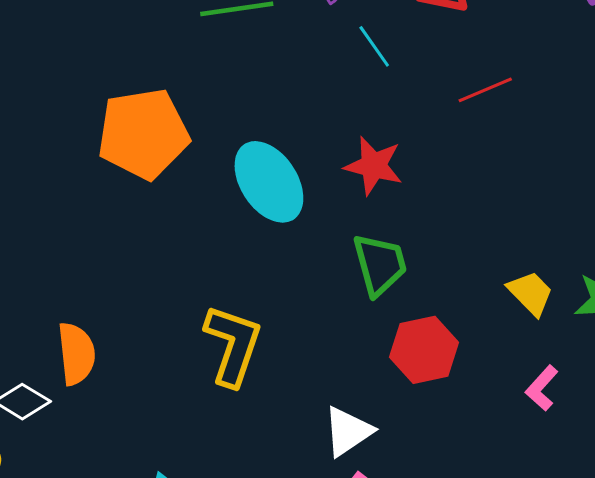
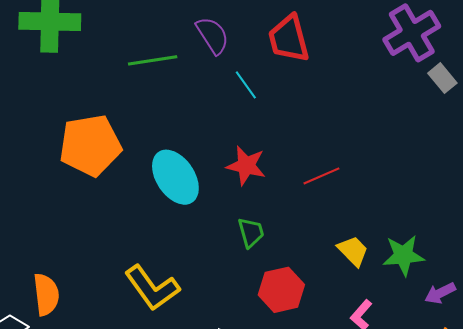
red line: (485, 90) -> (321, 176), moved
green trapezoid: (380, 265) -> (251, 232), size x0.7
yellow L-shape: (233, 345) -> (152, 288), turned 126

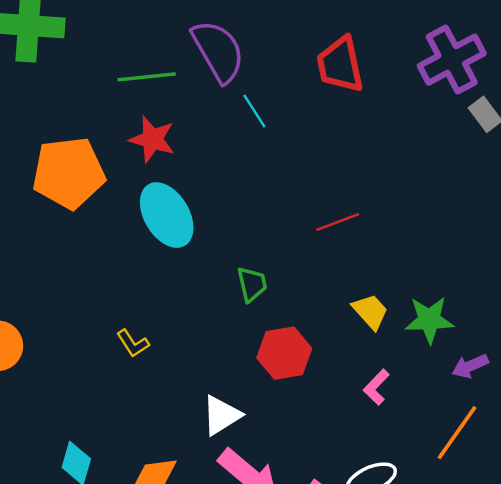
purple semicircle: (213, 35) -> (218, 51), size x1.4
red trapezoid: (289, 39) -> (340, 65), moved
red star: (246, 166) -> (152, 139), moved
yellow L-shape: (152, 288) -> (133, 343), size x0.5

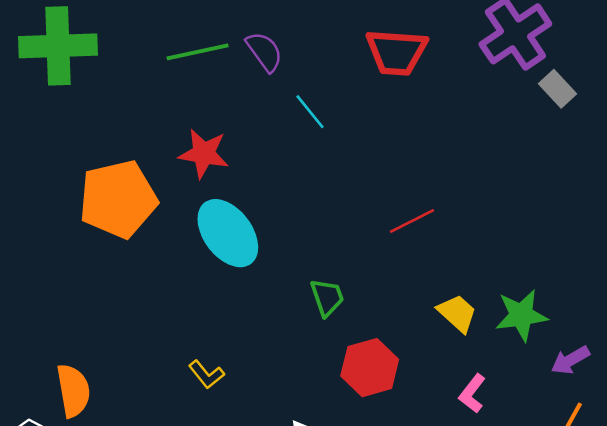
purple semicircle: (218, 51) -> (264, 52), size x0.6
red trapezoid: (340, 65) -> (396, 52), turned -68
green line: (147, 77) -> (198, 52), moved

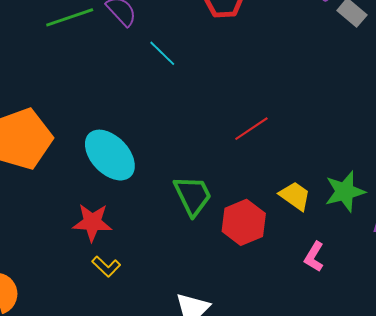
red star: (204, 154) -> (92, 222), moved
green trapezoid: (327, 297) -> (193, 196), size x1.4
red hexagon: (370, 368) -> (244, 222), moved

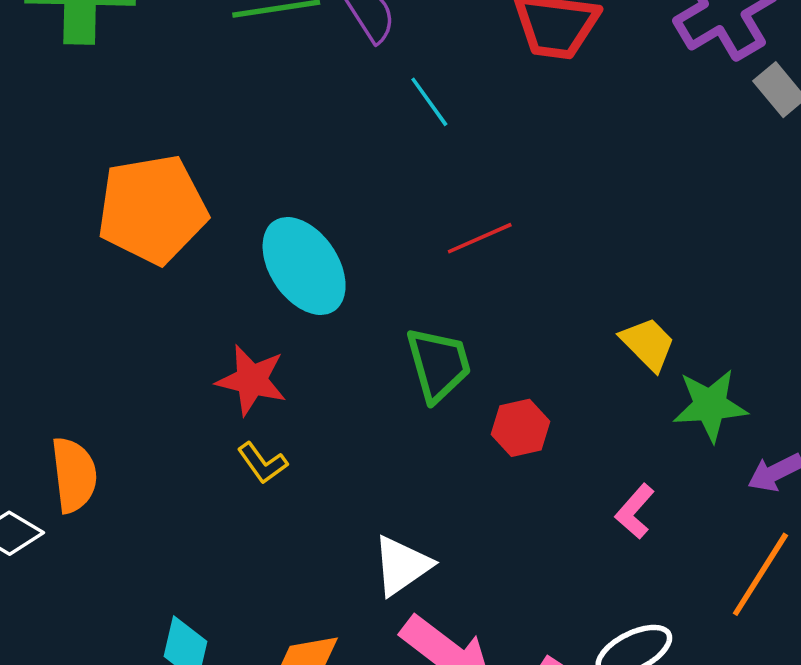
red line: (251, 129) -> (480, 238), moved
yellow trapezoid: (295, 196) -> (648, 344), moved
red hexagon: (244, 222) -> (520, 428), size x0.7

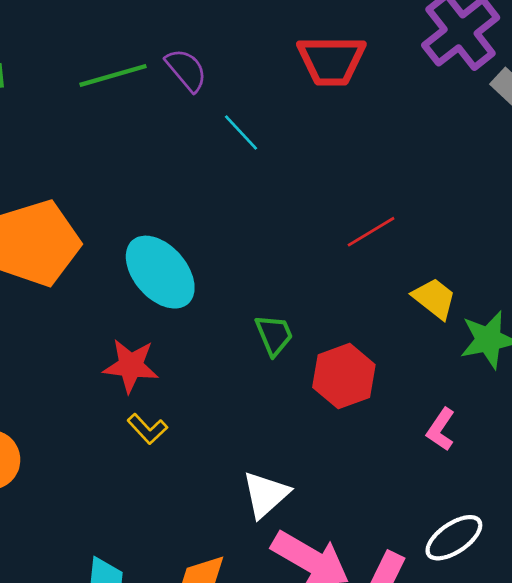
red line: (480, 238) -> (371, 232), moved
green trapezoid: (439, 364) -> (274, 335), size x0.7
red hexagon: (520, 428) -> (344, 376), size x1.4

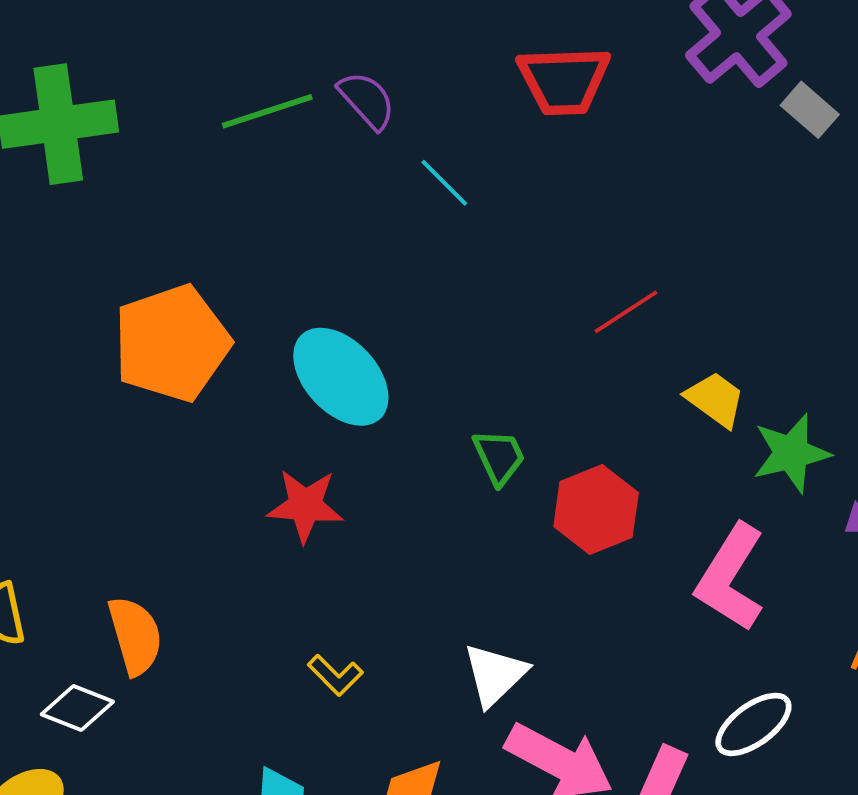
yellow L-shape: (147, 429) -> (335, 675), moved
pink L-shape: (441, 429) -> (730, 578), size x1.8

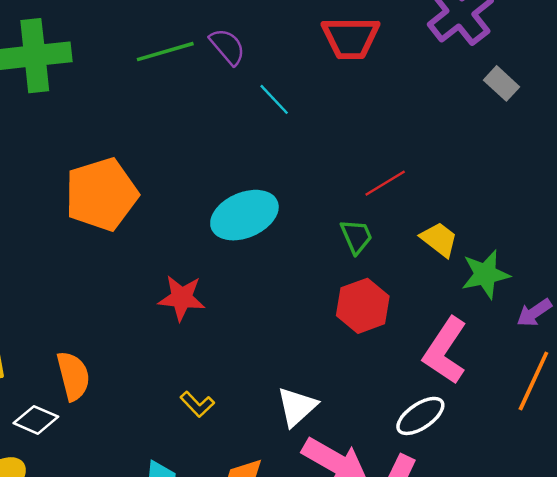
gray rectangle: (810, 110) -> (501, 83), moved
cyan ellipse: (341, 377) -> (244, 215), moved, turned -72
green trapezoid: (499, 457) -> (356, 236), moved
white ellipse: (753, 724) -> (420, 416), moved

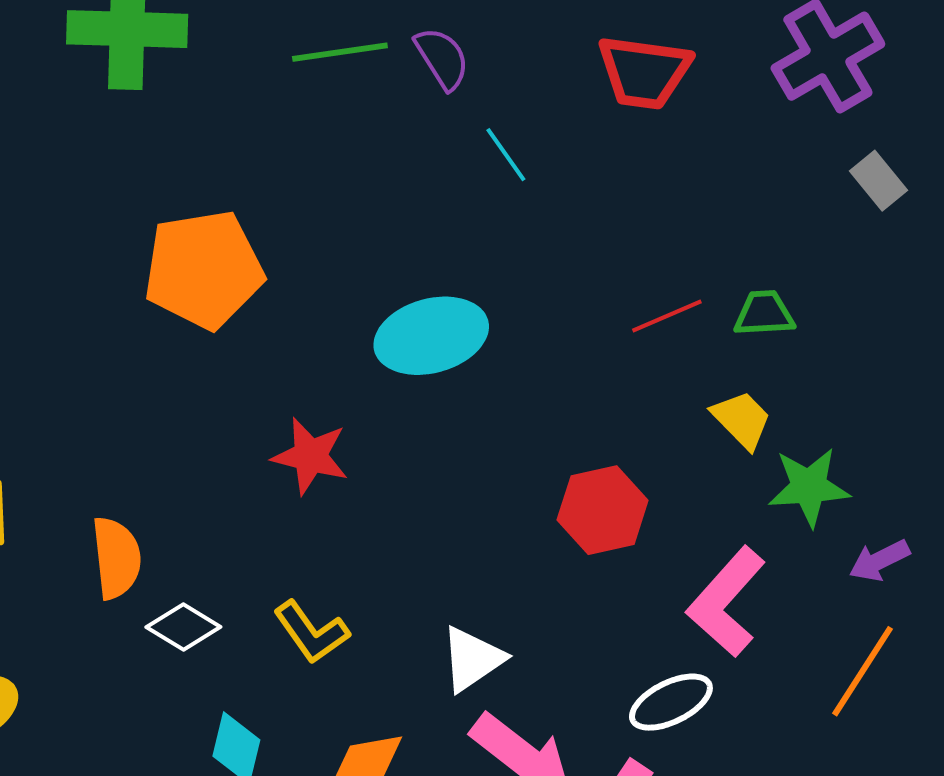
green trapezoid: (356, 236) -> (764, 314), moved, turned -78
yellow L-shape: (197, 404) -> (311, 632), size x1.4
white diamond: (36, 420) -> (183, 627), moved

